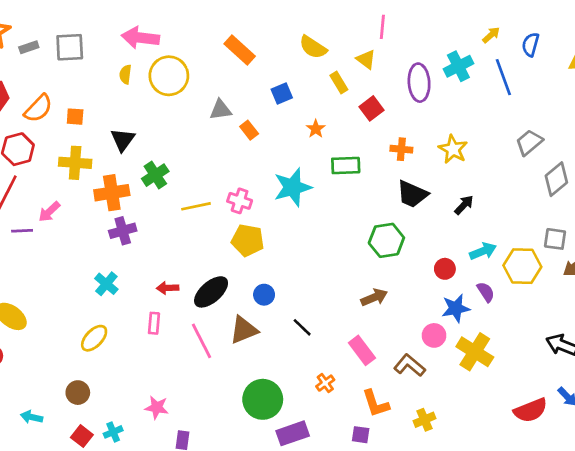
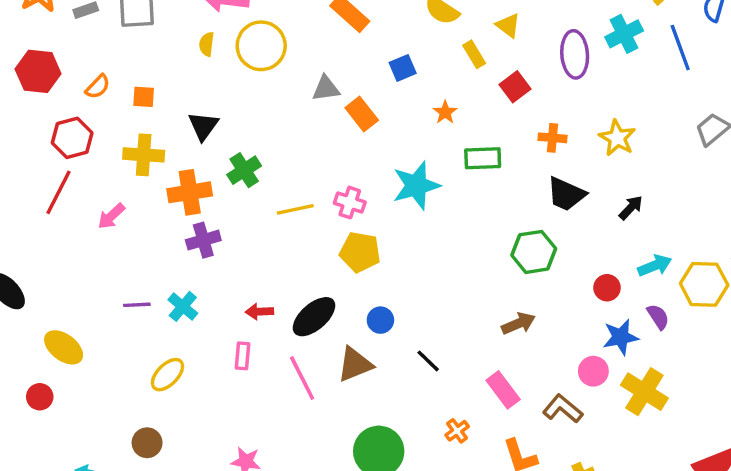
orange semicircle: (38, 108) -> (98, 87), size x0.7
orange rectangle: (249, 130) -> (362, 114), size x1.4
purple line: (22, 231) -> (137, 305), moved

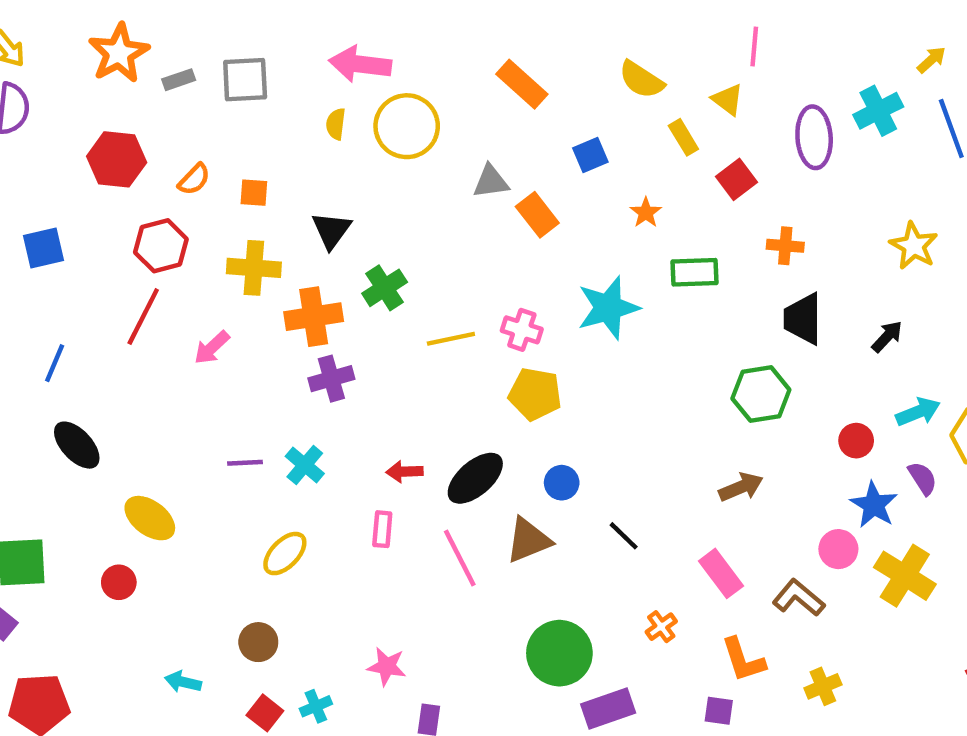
yellow star: (617, 138) -> (914, 246), moved
black trapezoid: (566, 194) -> (803, 319), turned 66
blue star: (621, 337) -> (874, 505), turned -30

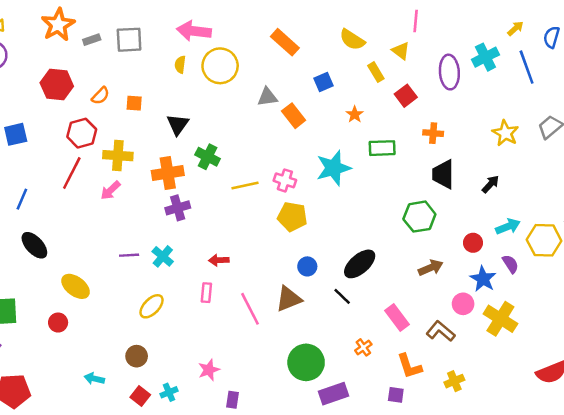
yellow cross: (254, 268) -> (118, 156), moved
green cross: (385, 288) -> (208, 157), turned -30
black ellipse: (475, 478) -> (360, 264), moved
brown arrow: (741, 487) -> (431, 268), moved
pink star: (387, 666) -> (209, 370), turned -30

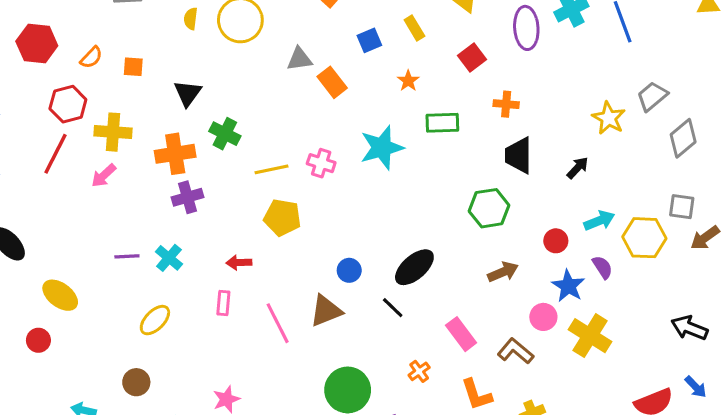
yellow rectangle: (376, 72) -> (414, 28), moved
yellow star: (505, 133) -> (609, 118), moved
yellow pentagon: (292, 217) -> (282, 218), moved

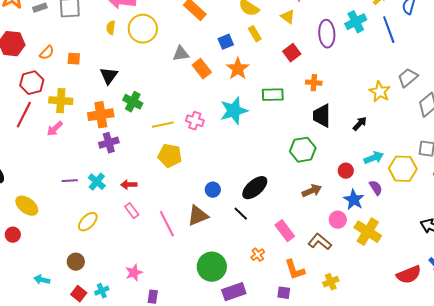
orange star: (408, 81) -> (238, 69), moved, size x1.6
red arrow: (239, 263) -> (129, 185), moved
pink rectangle: (223, 303) -> (132, 211), turned -42

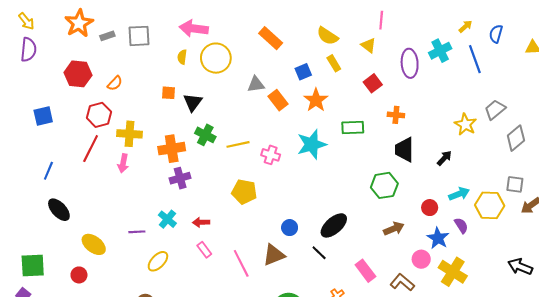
orange square: (74, 59) -> (168, 93), moved
black triangle: (109, 76) -> (193, 102), moved
yellow line: (163, 125) -> (238, 144), moved
pink arrow: (55, 129) -> (123, 163), turned -36
purple line: (70, 181) -> (137, 232), moved

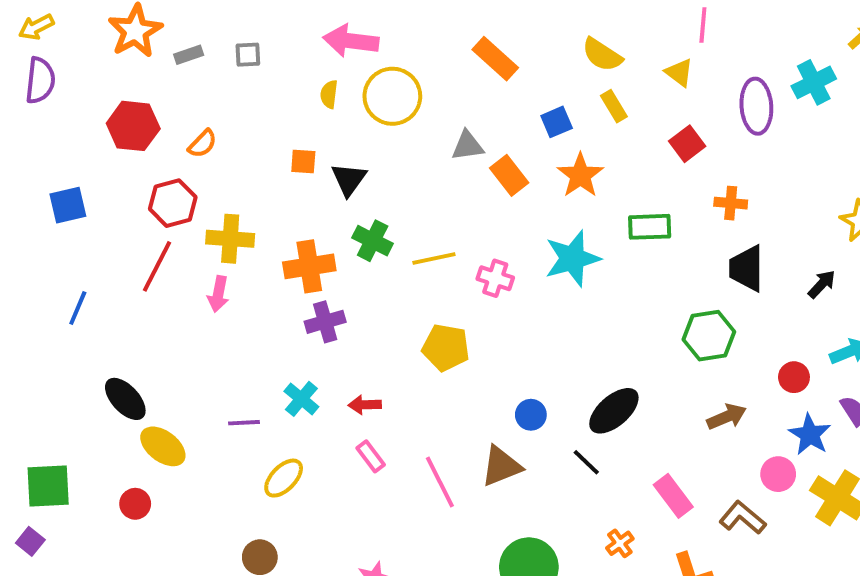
yellow arrow: (26, 21) -> (36, 27), turned 102
gray square: (139, 36) -> (248, 55), size x0.6
black ellipse: (59, 210) -> (125, 399), moved

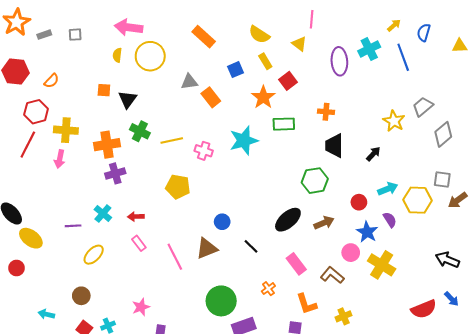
red square: (687, 144) -> (288, 81), moved
orange star: (580, 175) -> (263, 97), moved
black ellipse: (614, 411) -> (288, 220), moved

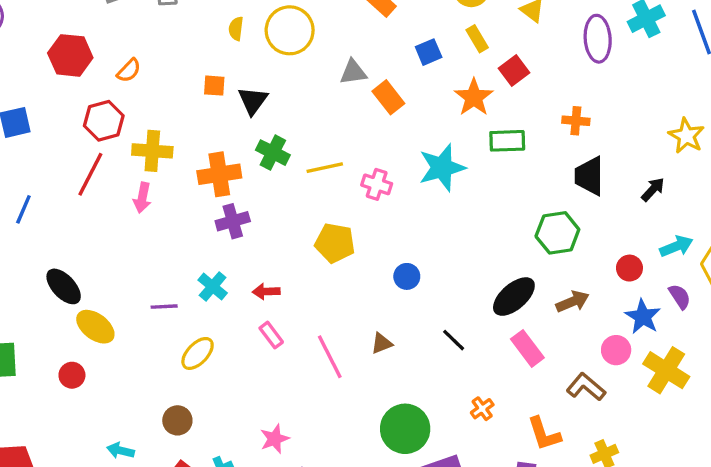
blue circle: (222, 222) -> (407, 276), moved
brown triangle: (207, 248) -> (382, 343), size x0.6
pink rectangle: (296, 264) -> (527, 348), moved

